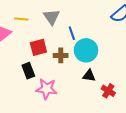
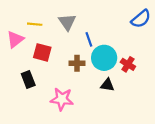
red square: (38, 47) -> (42, 52), moved, turned 30
black rectangle: (28, 71) -> (28, 80), moved
red cross: (108, 91) -> (128, 64), moved

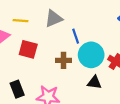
gray triangle: (67, 22) -> (54, 18), turned 42
black rectangle: (28, 80) -> (17, 89), moved

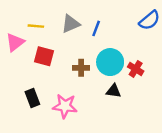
blue line: (76, 36) -> (96, 28), moved, turned 40

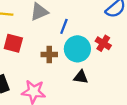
blue line: (96, 28) -> (64, 26), moved
red cross: (136, 69) -> (103, 43), moved

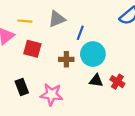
red cross: (103, 43) -> (117, 82), moved

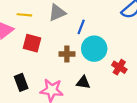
black triangle: (96, 81) -> (83, 82), moved
red cross: (117, 82) -> (119, 67), moved

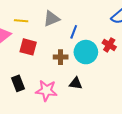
red cross: (119, 67) -> (109, 45), moved

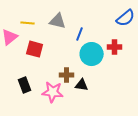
gray triangle: (51, 19) -> (58, 21), turned 36
red cross: (109, 45) -> (115, 47), turned -32
brown cross: (61, 57) -> (67, 75), moved

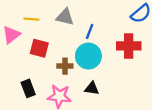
red cross: (115, 47) -> (129, 46), size x1.5
cyan circle: (92, 54) -> (88, 56), moved
brown cross: (67, 75) -> (65, 66), moved

